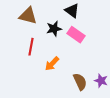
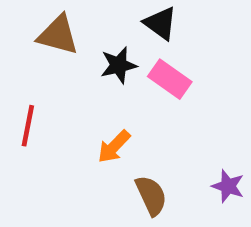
red line: (31, 47) -> (28, 126), moved
brown semicircle: (80, 82) -> (151, 195), moved

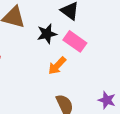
orange arrow: (114, 147) -> (57, 66), moved

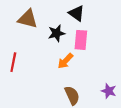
pink rectangle: (75, 41) -> (81, 40), turned 60

